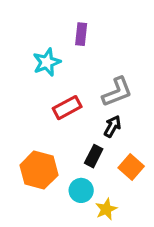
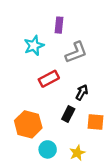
gray L-shape: (117, 92) -> (76, 52), moved
orange square: (131, 167) -> (96, 122), turned -36
cyan circle: (81, 190) -> (48, 149), moved

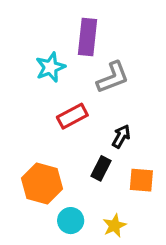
purple rectangle: (59, 25) -> (87, 37), size x1.5

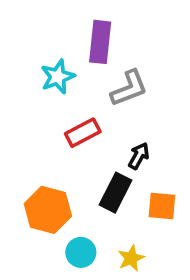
black rectangle: (101, 168) -> (116, 193), size x1.4

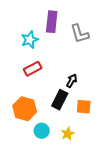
gray L-shape: (129, 88) -> (80, 34), moved, turned 95
red rectangle: (83, 133) -> (33, 69), moved

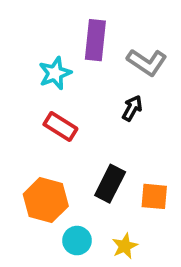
gray L-shape: (80, 34) -> (147, 62), turned -40
red rectangle: (33, 69) -> (60, 127), turned 60
black arrow: (72, 81) -> (132, 108), moved

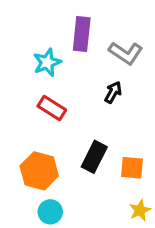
cyan circle: (77, 241) -> (50, 212), moved
yellow star: (125, 246) -> (140, 210), moved

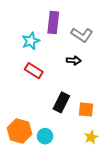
black arrow: (113, 92) -> (74, 60), turned 64
orange hexagon: (39, 171) -> (19, 131), moved
cyan circle: (50, 212) -> (45, 136), moved

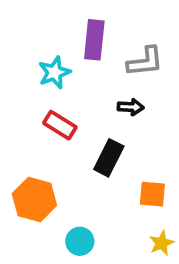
gray L-shape: (82, 35) -> (145, 62), turned -40
black rectangle: (61, 102) -> (109, 158), moved
orange hexagon: (19, 131) -> (34, 200), moved

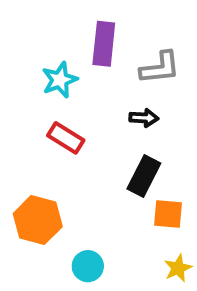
black rectangle: (109, 158) -> (144, 176), moved

